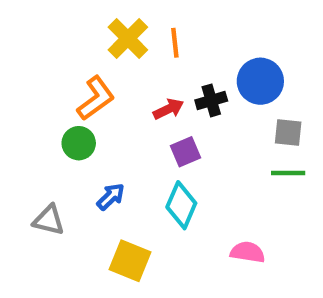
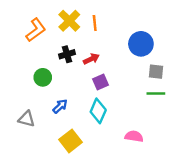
orange L-shape: (96, 98) -> (36, 30), moved
black cross: (211, 100) -> (67, 54), moved
yellow square: (130, 261) -> (70, 141), turned 30

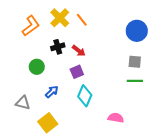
orange line: (95, 23) -> (82, 20), turned -32
blue circle: (141, 44) -> (137, 31), moved
red arrow: (91, 59) -> (79, 51), turned 64
purple square: (101, 82) -> (77, 72), moved
yellow square: (70, 141) -> (48, 123), moved

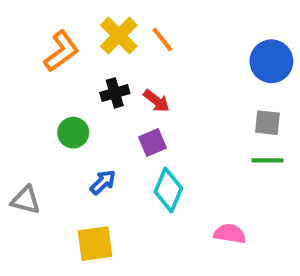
gray triangle: (23, 103) -> (26, 200), moved
yellow square: (48, 123) -> (95, 244), turned 30

